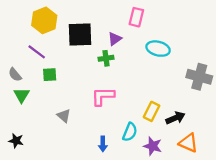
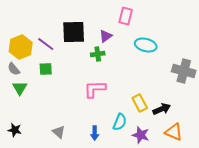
yellow hexagon: (44, 20) -> (21, 47), moved
purple line: (37, 52) -> (46, 44), moved
yellow rectangle: (152, 111) -> (140, 103), turned -54
gray triangle: (64, 116) -> (59, 132), moved

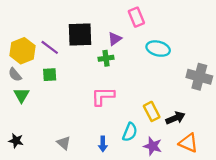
pink rectangle: (126, 16) -> (136, 17), turned -36

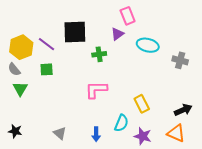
purple triangle: (115, 39) -> (117, 34), moved
gray cross: (199, 77) -> (180, 60), moved, size x0.7
black arrow: (175, 118) -> (183, 110), moved

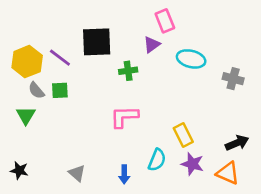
gray semicircle: (14, 69) -> (36, 90), moved
purple star: (143, 136) -> (192, 164), moved

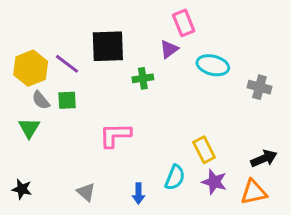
pink L-shape: (124, 117) -> (115, 135), moved
orange triangle: (228, 173) -> (254, 192), turned -35

